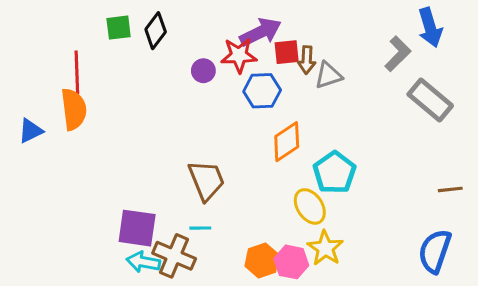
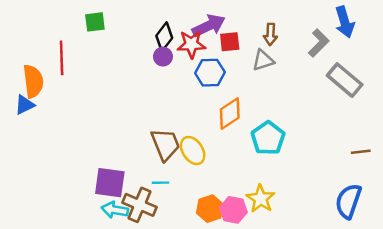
black diamond: (156, 31) -> (164, 37), moved
brown arrow: (307, 60) -> (270, 34), moved
orange semicircle: (74, 109) -> (33, 81), moved
yellow ellipse: (310, 206) -> (193, 151), moved

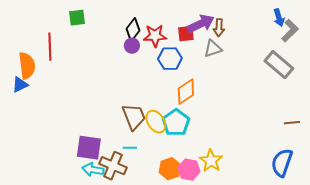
blue arrow: (345, 22) -> (279, 18), size x0.7
purple arrow: (209, 26) -> (201, 24), moved
gray L-shape: (319, 43) -> (290, 31), moved
cyan pentagon: (268, 138) -> (176, 123), moved

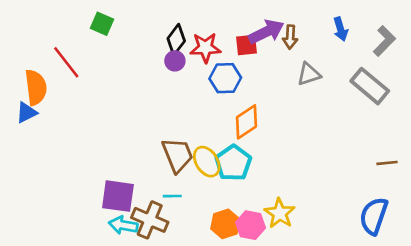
green square: (77, 18) -> (102, 24), turned 30
blue arrow: (279, 18) -> (341, 29), moved
red line: (50, 47) -> (66, 62), turned -36
gray triangle: (213, 49) -> (309, 74), moved

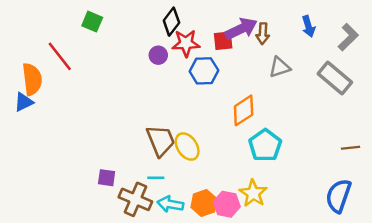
black diamond: (176, 40) -> (171, 22), moved
orange diamond: (246, 122) -> (244, 110), moved
cyan pentagon: (233, 163) -> (265, 145), moved
purple square: (118, 196) -> (107, 178), size x0.6
cyan arrow: (123, 225) -> (170, 204), moved

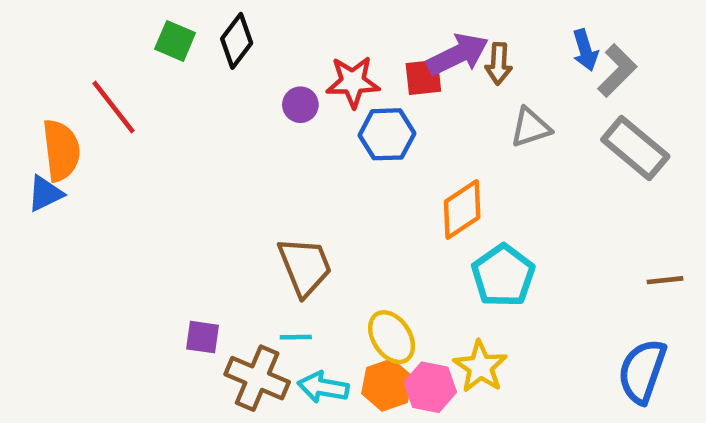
black diamond: (171, 22) -> (237, 41), moved
gray L-shape: (348, 37) -> (617, 71), moved
yellow ellipse: (187, 146) -> (392, 337), moved

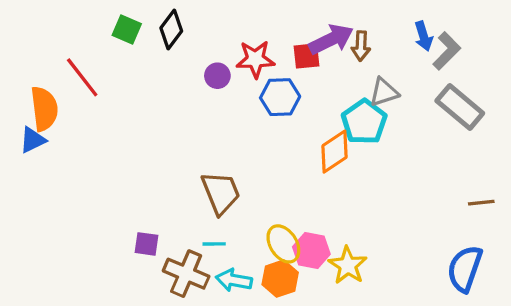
cyan pentagon: (503, 276) -> (364, 122), moved
pink hexagon: (430, 387) -> (311, 251), moved

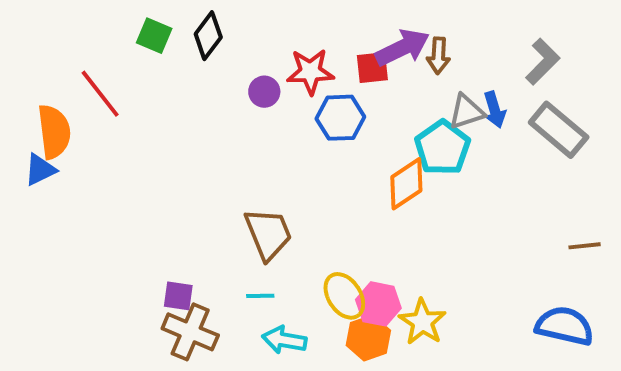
blue arrow: (424, 36) -> (495, 110), moved
blue semicircle: (465, 269) -> (565, 326), turned 84
brown cross: (186, 274) -> (190, 332), moved
orange hexagon: (280, 279) -> (368, 338), moved

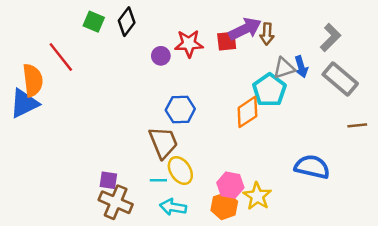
blue hexagon: (340, 118) -> (180, 109), moved
blue triangle: (40, 170) -> (24, 103), size x1.5
brown line: (585, 246) -> (357, 125), moved
yellow ellipse: (344, 296) -> (180, 171), moved
blue semicircle: (565, 326) -> (312, 167), moved

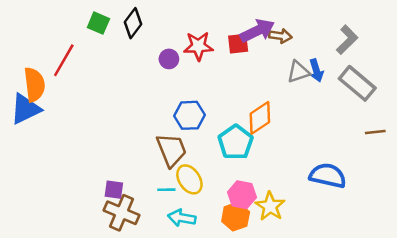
brown arrow: (267, 34) -> (280, 36), turned -85
red line: (61, 57) -> (64, 60), turned 68
cyan pentagon: (269, 90) -> (236, 142), moved

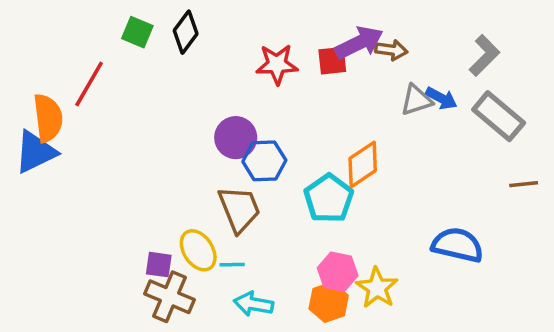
purple circle: (169, 59) -> (236, 138), moved, size x1.5
blue arrow: (316, 70) -> (441, 98), turned -45
yellow ellipse: (189, 179) -> (198, 250), moved

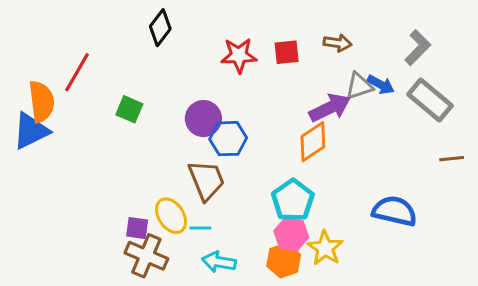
green square: (137, 32) -> (129, 109), moved
purple arrow: (359, 43) -> (330, 108), moved
cyan pentagon: (329, 198) -> (293, 200), moved

